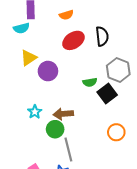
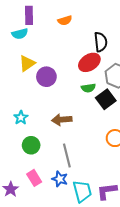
red ellipse: (73, 40) -> (89, 62), moved
cyan star: (35, 112) -> (21, 118), moved
green circle: (55, 129) -> (31, 145), moved

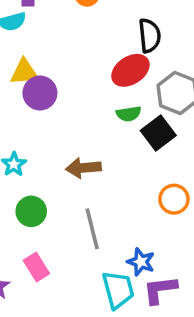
yellow triangle: (27, 63) -> (24, 72), turned 30
purple circle: (46, 77) -> (40, 93), moved
blue star: (60, 179) -> (141, 262), moved

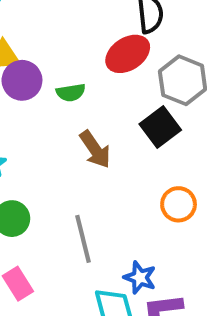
green semicircle: (129, 114) -> (71, 93), moved
brown arrow: (83, 168) -> (95, 149), moved, turned -120

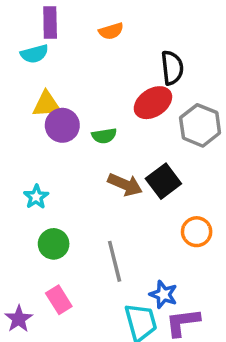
black square: (160, 127) -> (163, 181), moved
brown arrow: (95, 149) -> (125, 185), turned -32

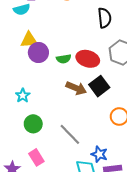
red ellipse: (153, 103) -> (88, 59), moved, turned 50
gray line: (115, 261) -> (70, 134), turned -30

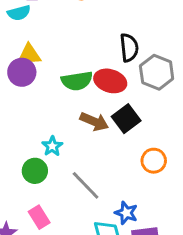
black semicircle: (105, 18) -> (129, 48), moved
purple circle: (38, 52) -> (22, 72), moved
green semicircle: (64, 59) -> (77, 81), size x1.5
cyan star: (23, 96) -> (52, 146), moved

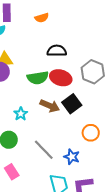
black semicircle: (129, 48) -> (57, 51), moved, turned -84
cyan star: (52, 146) -> (21, 114), moved
blue star: (126, 213) -> (72, 157), moved

